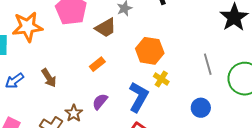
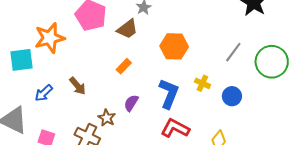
gray line: (208, 64) -> (233, 52), turned 60
yellow cross: (161, 79) -> (202, 83), moved

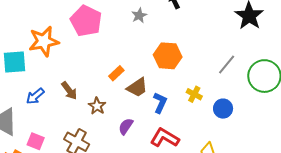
brown trapezoid: (127, 29) -> (137, 87), moved
blue L-shape: (169, 94) -> (160, 103), size x0.7
purple semicircle: (131, 103) -> (126, 126), moved
brown star: (107, 118) -> (97, 106), moved

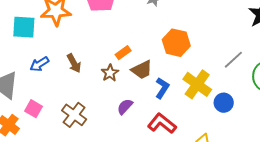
yellow cross: (194, 94) -> (197, 84), size x1.8
brown star: (97, 106) -> (110, 73), moved

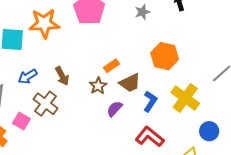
blue circle: (224, 103) -> (209, 131), moved
purple semicircle: (125, 107) -> (115, 109), moved
brown cross: (74, 115) -> (45, 104), moved

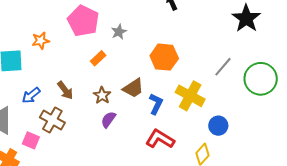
gray star: (142, 12) -> (119, 32), moved
orange star: (44, 23) -> (41, 41), size x0.6
orange rectangle: (111, 66) -> (98, 58), moved
purple semicircle: (115, 109) -> (108, 120), moved

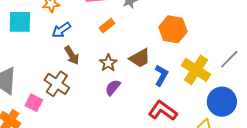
gray line: (223, 67) -> (229, 59), moved
blue arrow: (31, 95) -> (61, 30), moved
blue circle: (218, 126) -> (222, 102), size x1.5

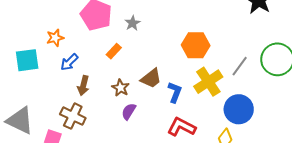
orange hexagon: (173, 29) -> (196, 45), moved
brown arrow: (72, 55) -> (83, 86), turned 54
yellow cross: (196, 70) -> (208, 82), turned 32

